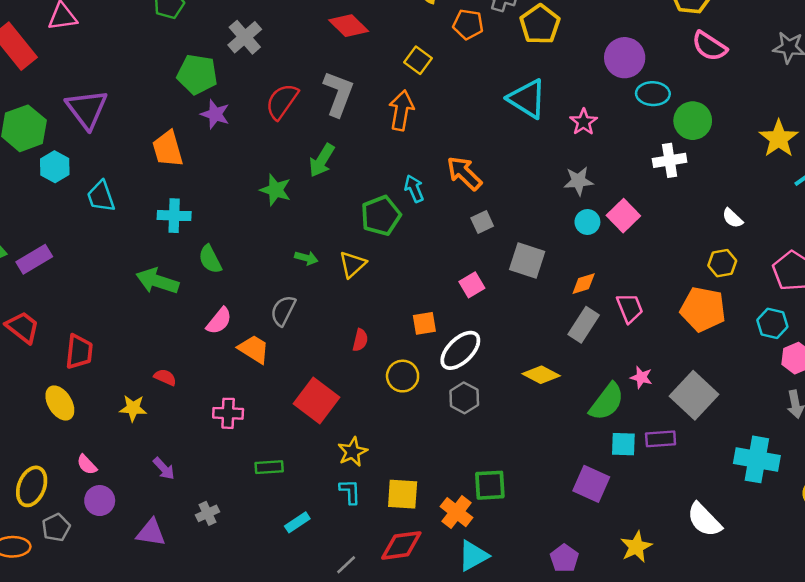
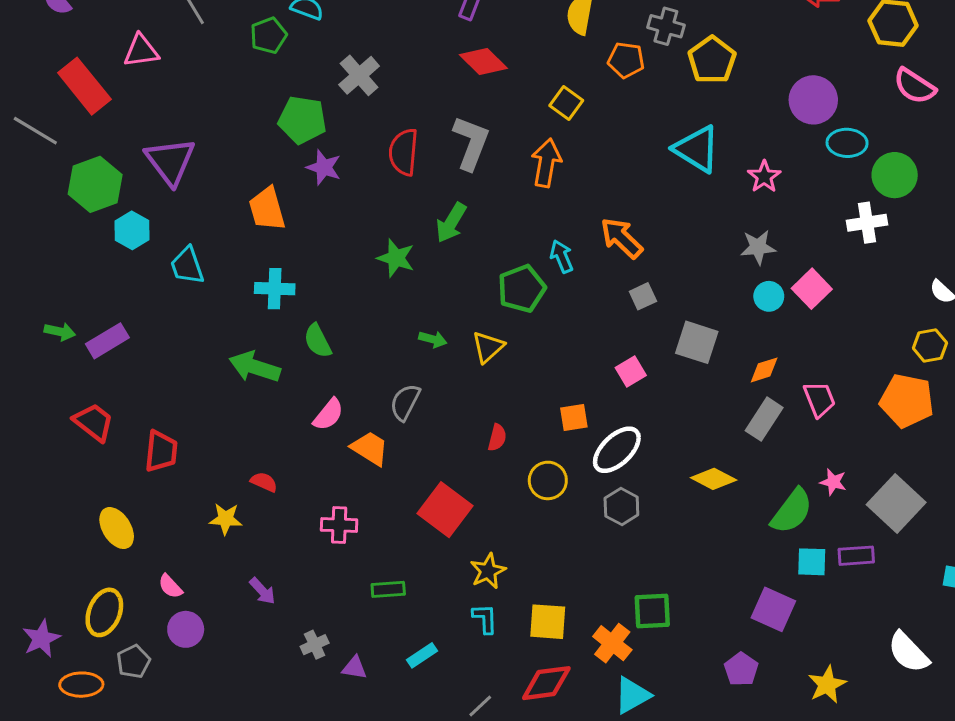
red semicircle: (282, 101) -> (404, 152), turned -30
yellow ellipse: (60, 403) -> (117, 528), moved
purple triangle: (151, 533) -> (354, 668), moved, size x0.7
purple pentagon: (564, 558) -> (741, 669), moved

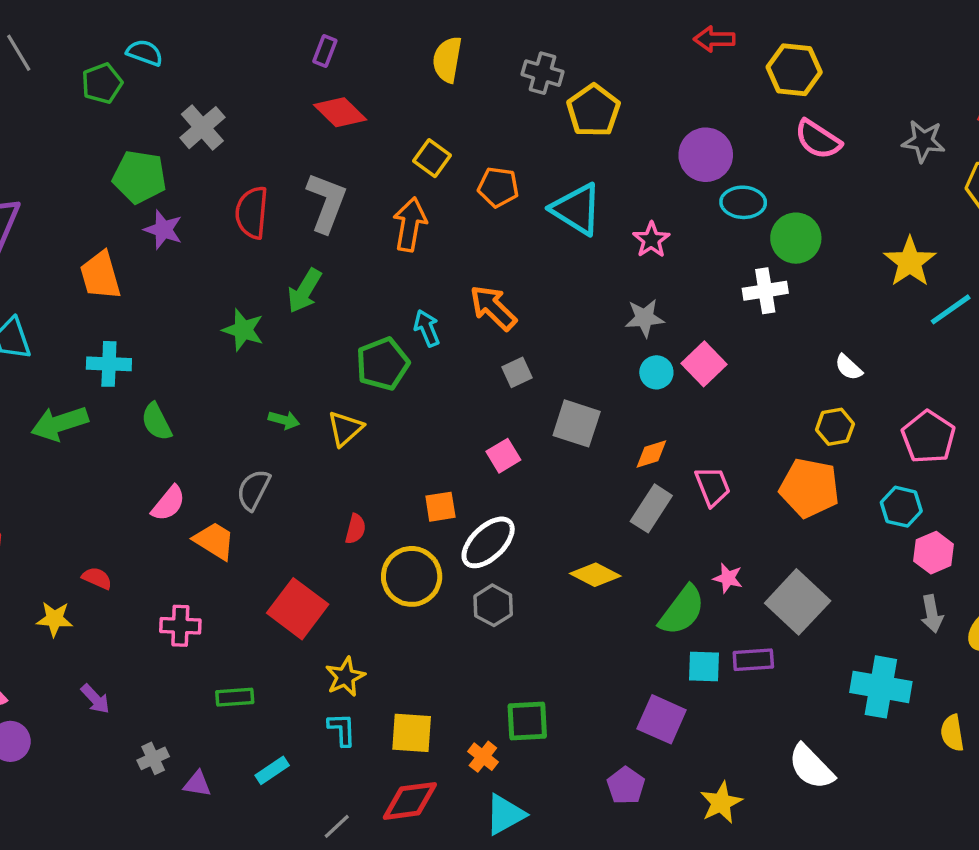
orange pentagon: (626, 60) -> (498, 187), moved
green arrow: (255, 367) -> (60, 423), moved, turned -36
yellow circle: (548, 480) -> (412, 576), size x1.4
orange cross: (612, 643) -> (483, 757), size x0.7

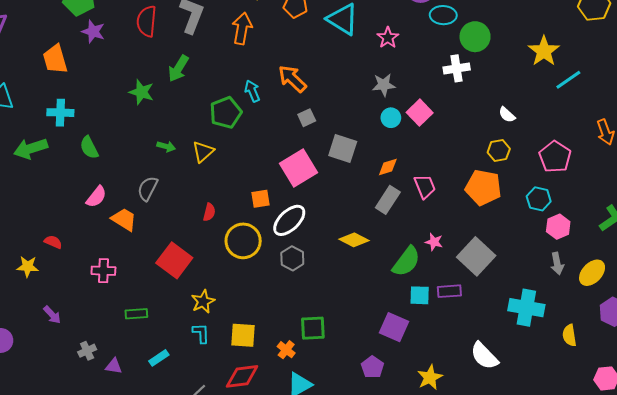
pink square: (503, 456) -> (299, 168), size x1.8

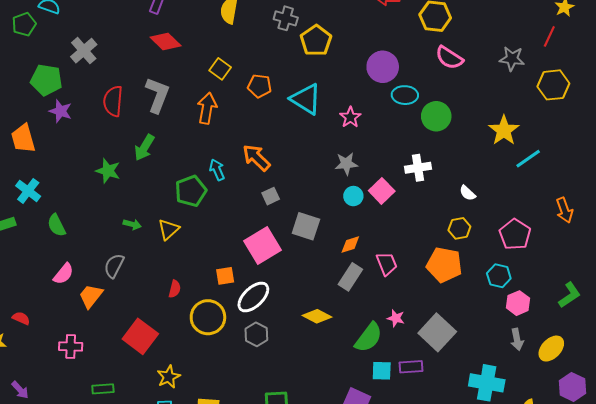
white cross: (457, 68) -> (418, 168), moved
cyan cross: (60, 113) -> (28, 191), turned 35
orange trapezoid: (124, 219) -> (91, 296), turned -84

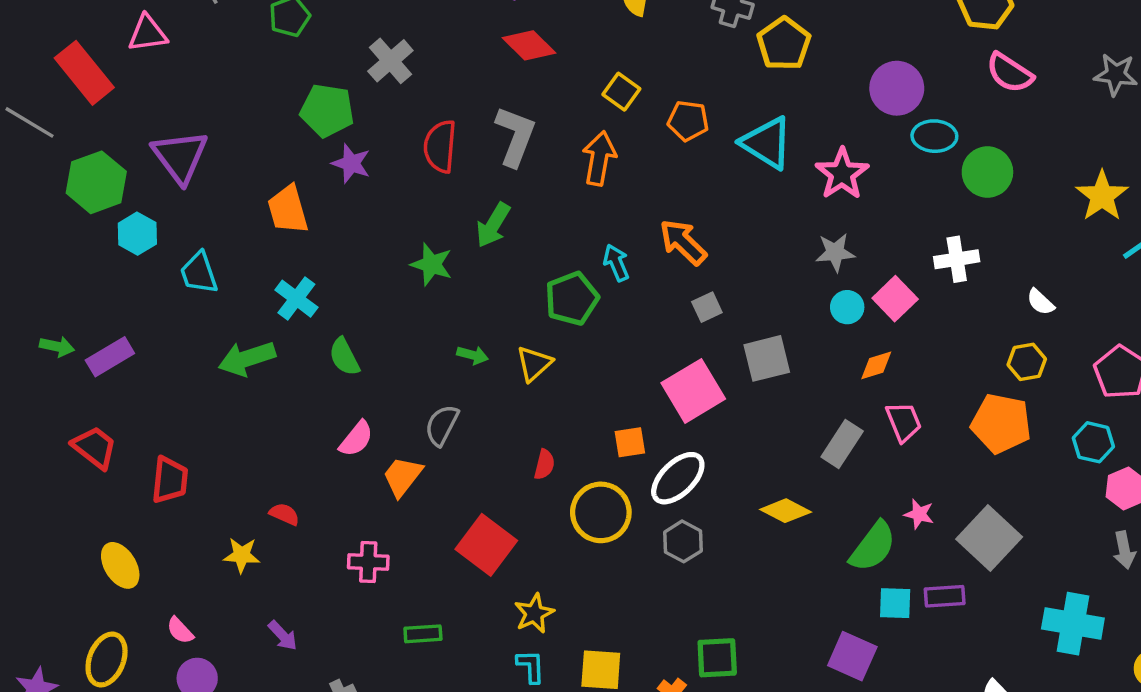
pink star: (350, 117) -> (842, 174), size x1.4
gray square: (306, 226) -> (767, 358), turned -32
orange diamond: (350, 245) -> (876, 365), moved

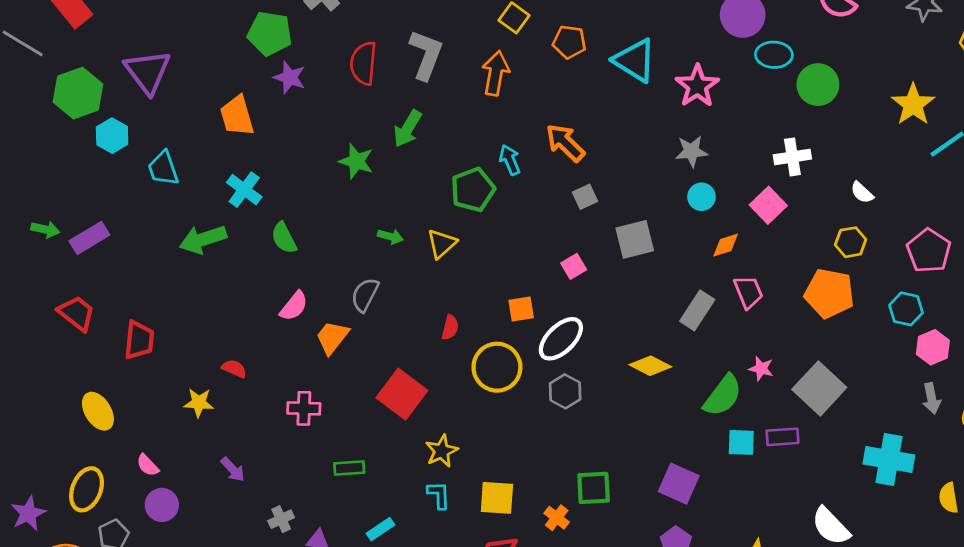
pink square: (895, 299) -> (768, 205), moved
pink square: (693, 391) -> (574, 266), size x0.5
purple square: (852, 656) -> (679, 484), moved

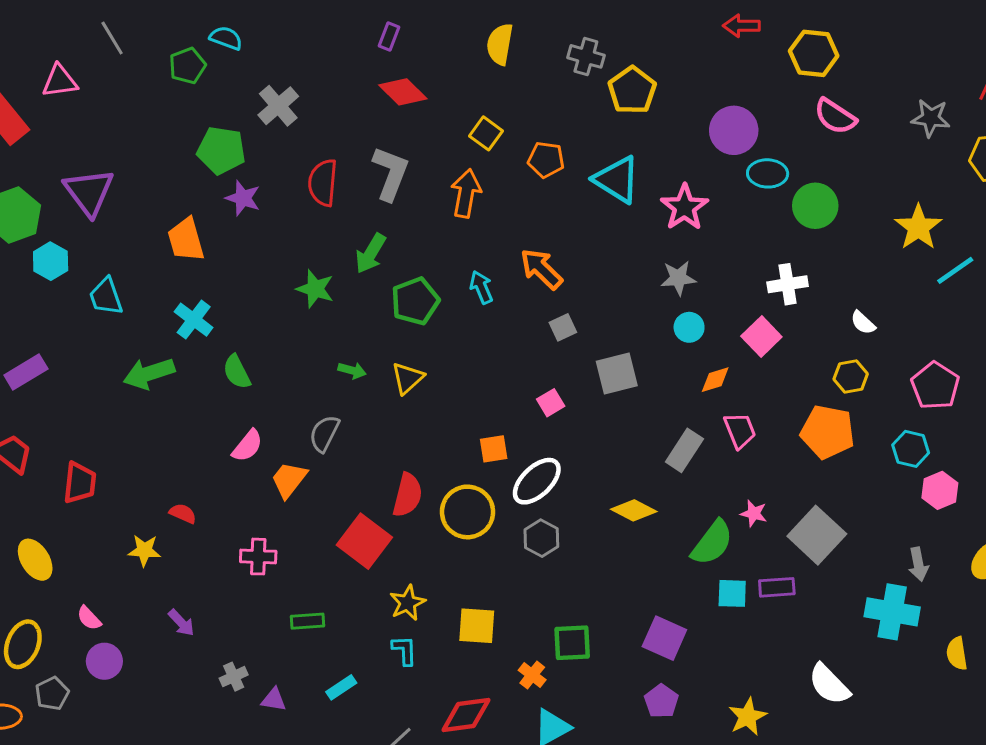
green pentagon: (473, 190) -> (415, 301), moved
red semicircle: (450, 327) -> (407, 495), moved, size x1.6
gray arrow: (932, 398) -> (918, 564), moved
yellow square: (497, 498) -> (477, 626), moved

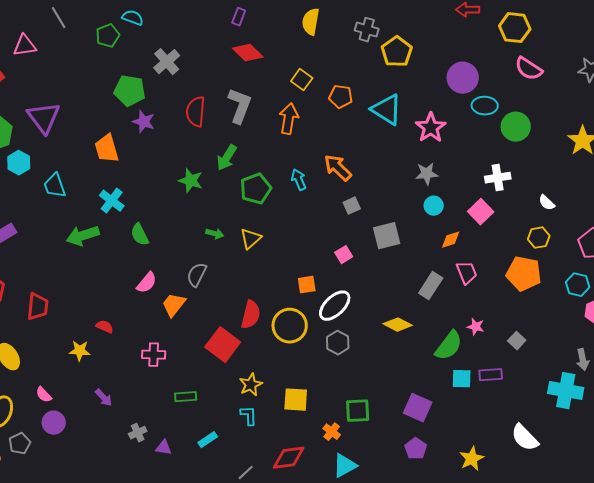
gray square: (817, 535) -> (517, 341), size x0.5

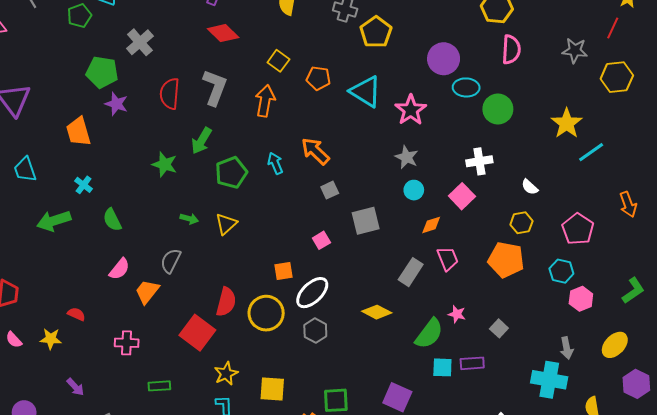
pink semicircle: (529, 69) -> (511, 50), turned -120
gray star: (427, 174) -> (407, 157), turned 30
cyan cross: (112, 201) -> (84, 185), size x0.7
pink semicircle: (44, 395) -> (14, 340), moved

